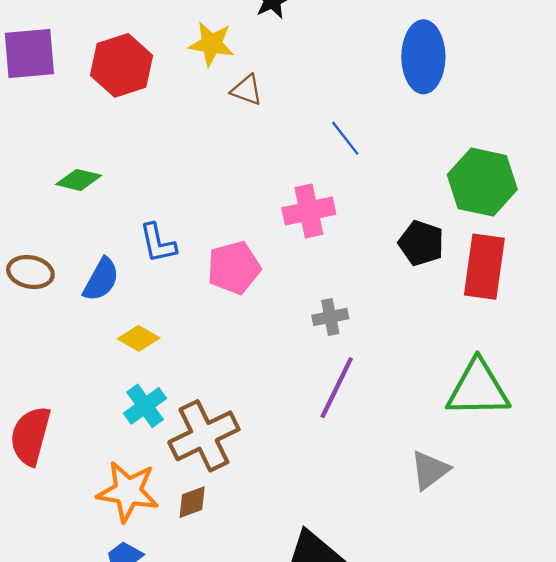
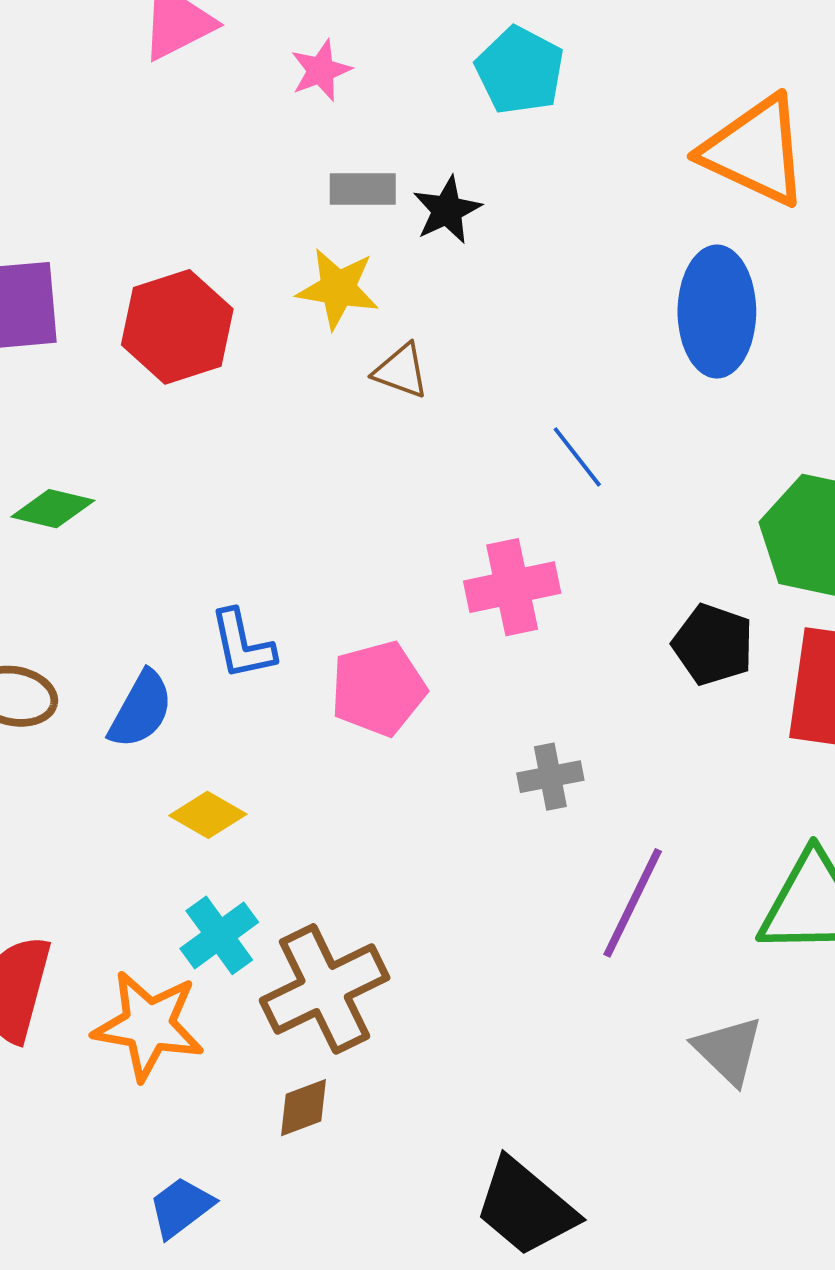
green diamond: (79, 180) -> (53, 509), moved
purple line: (337, 388) -> (633, 903), moved
gray triangle: (430, 470) -> (728, 1050), turned -39
orange star: (128, 491) -> (149, 1025), moved

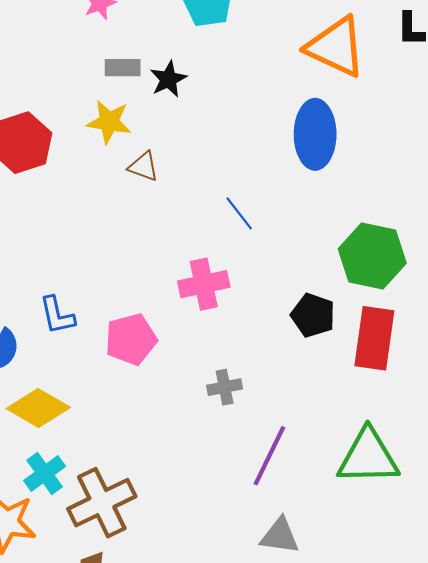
yellow diamond: (208, 815) -> (38, 408), size x1.5
gray triangle: (728, 1050) -> (280, 536), moved, turned -36

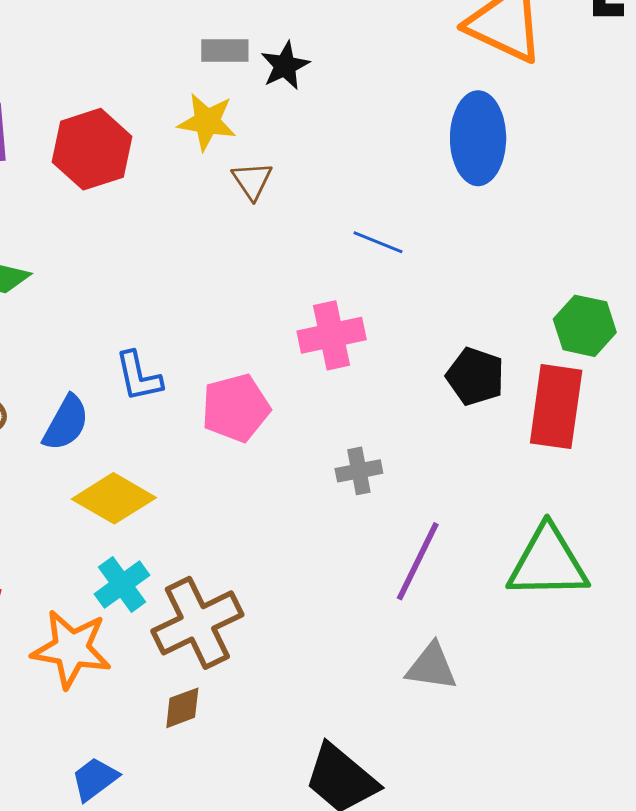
brown triangle: (143, 167) -> (252, 181), turned 36
blue line: (239, 213) -> (378, 242), turned -30
green hexagon: (372, 256) -> (585, 326), moved, size x0.7

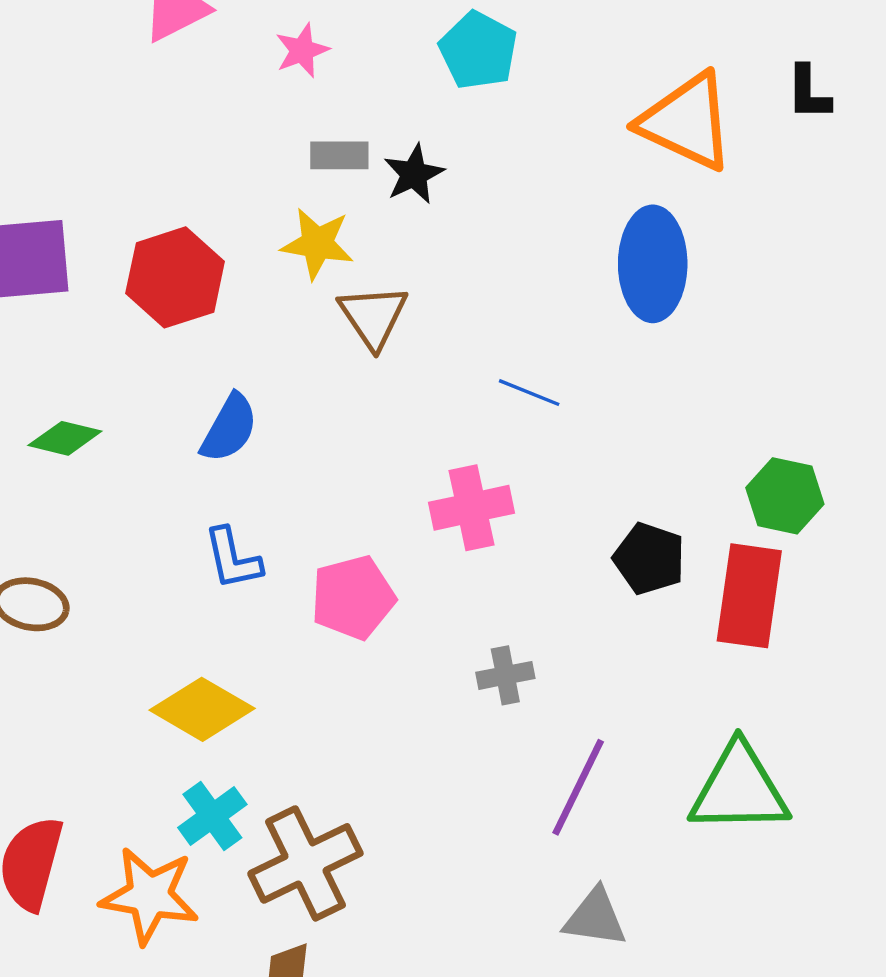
brown triangle: (252, 181) -> (373, 316), size x1.4
blue semicircle: (66, 423) -> (229, 428), moved

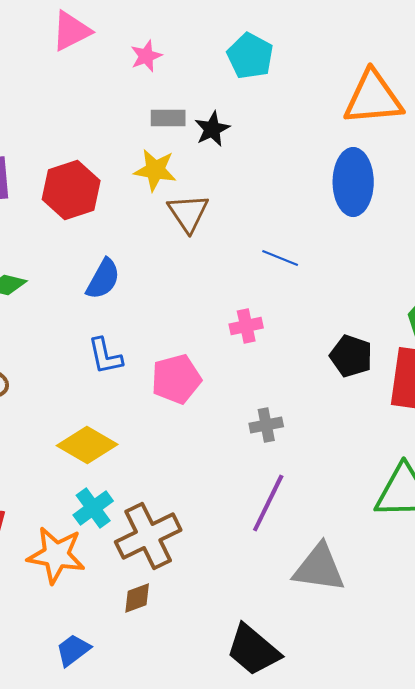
orange triangle: (687, 122) -> (373, 98), turned -30
pink cross: (471, 508) -> (246, 326), size x0.7
purple line: (578, 787) -> (268, 503), moved
gray triangle: (595, 918) -> (319, 568), size x1.4

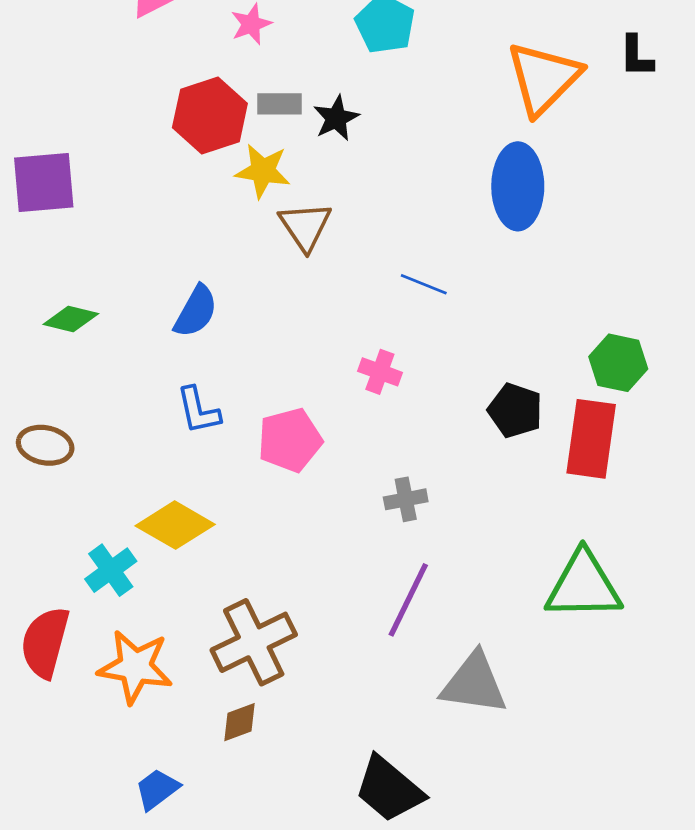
orange triangle: (373, 98) -> (544, 78), turned -40
red hexagon: (71, 190) -> (210, 116), moved
pink cross: (246, 326) -> (380, 372), turned 32
cyan cross: (93, 508) -> (111, 570), moved

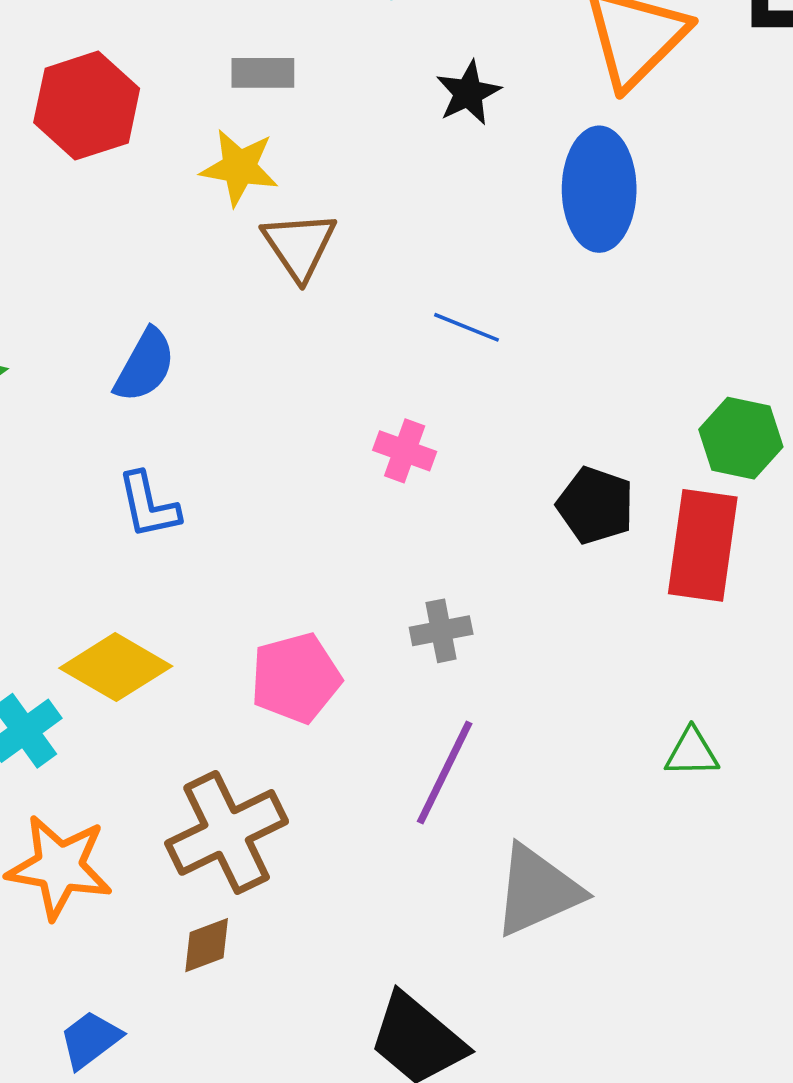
red hexagon: (210, 116) -> (87, 106), moved
black star: (336, 118) -> (468, 93), moved
pink pentagon: (290, 440) -> (296, 678), moved
green triangle: (583, 586) -> (692, 753), size x0.5
gray triangle: (474, 684) -> (537, 891), turned -32

